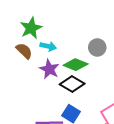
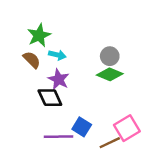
green diamond: (76, 65) -> (110, 74), moved
black diamond: (72, 84) -> (50, 98), moved, turned 35

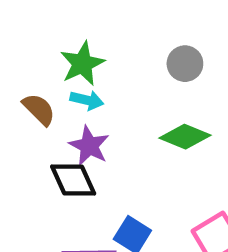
green star: (39, 35) -> (82, 64), moved
gray circle: (110, 56) -> (185, 64), moved

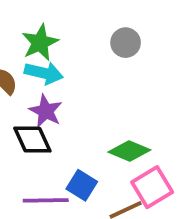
cyan arrow: (87, 100) -> (44, 73), size x1.4
green diamond: (185, 137) -> (129, 151), moved

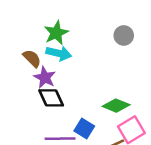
gray circle: (126, 43) -> (124, 35), moved
purple star: (46, 111) -> (45, 77), moved

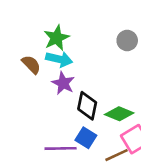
purple star: (45, 77) -> (63, 83), moved
black diamond: (51, 98) -> (87, 106), moved, turned 36

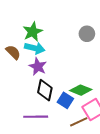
black diamond: (87, 106) -> (45, 90), moved
blue square: (86, 138) -> (65, 100), moved

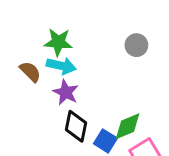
green star: (33, 32) -> (58, 42), turned 30
green diamond: (81, 90) -> (128, 126), turned -45

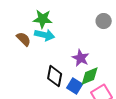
gray circle: (136, 45) -> (104, 21), moved
purple star: (66, 92) -> (81, 58), moved

